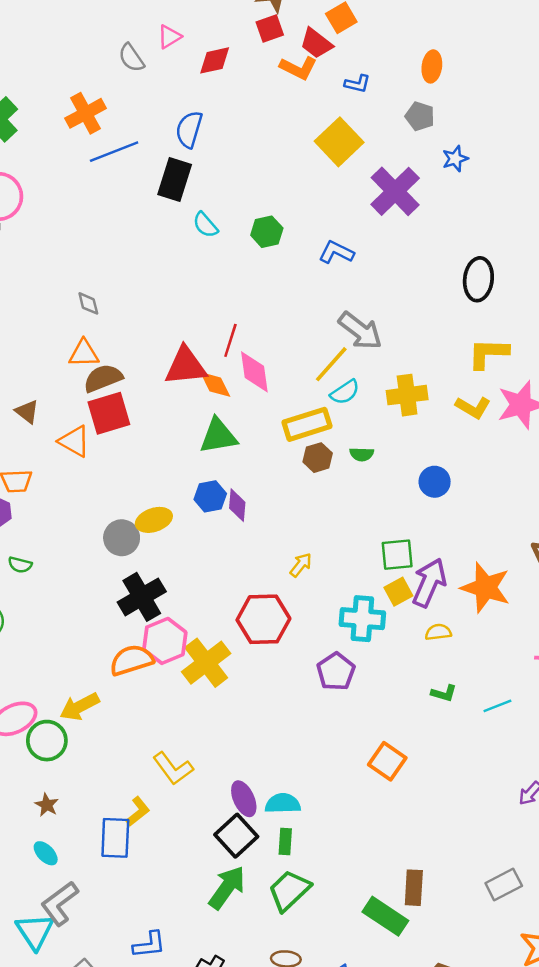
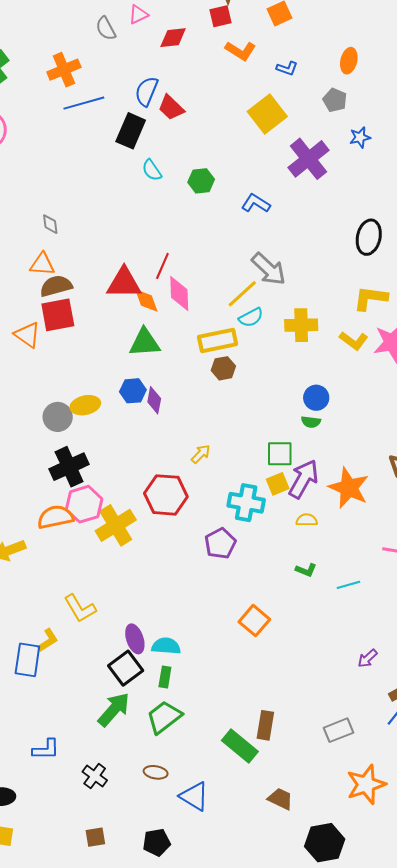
red trapezoid: (316, 43) -> (171, 108), moved
green semicircle: (362, 454) -> (311, 422), moved

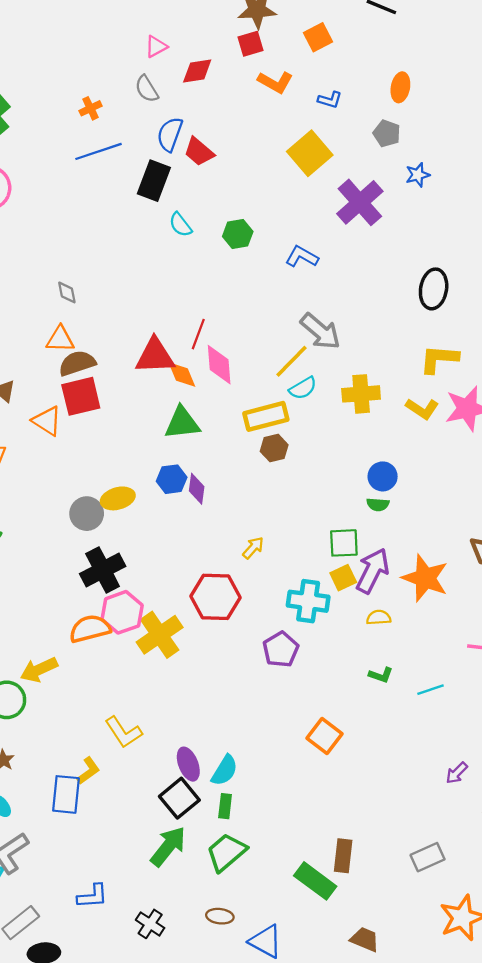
gray semicircle: (106, 28) -> (147, 89), moved
orange cross: (64, 70) -> (90, 108), moved, size x0.6
cyan semicircle: (166, 646) -> (225, 770), turned 120

